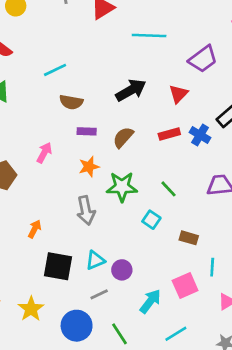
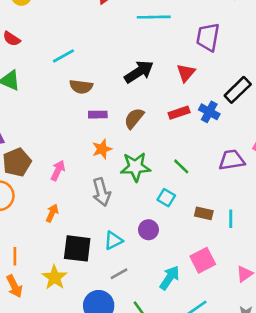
purple trapezoid: (203, 59) -> (208, 37), turned 140
pink arrow: (44, 153) -> (58, 171), moved
cyan line: (212, 267) -> (231, 219), moved
purple circle: (122, 270) -> (148, 230), moved
yellow star: (31, 309) -> (54, 277), moved

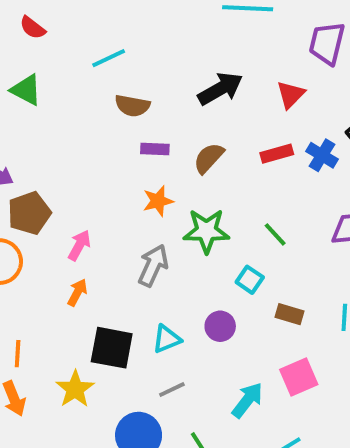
pink arrow: (58, 171) -> (79, 245), moved
gray arrow: (101, 192) -> (153, 266), turned -144
brown rectangle: (204, 213) -> (289, 314), moved

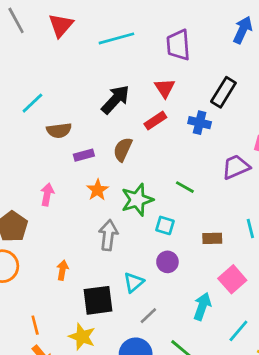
red rectangle: (277, 154) -> (155, 121), moved
pink arrow: (79, 245) -> (47, 194), moved
cyan square: (250, 280) -> (165, 225), moved

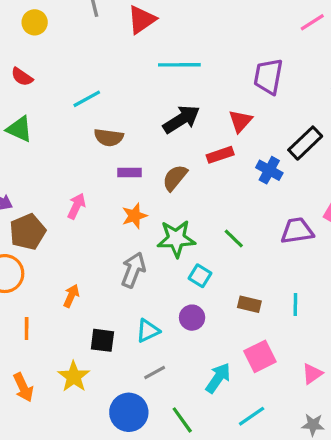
cyan line: (116, 38) -> (179, 65), moved
black square: (98, 300) -> (102, 340), size x0.7
orange line: (35, 325) -> (27, 329), moved

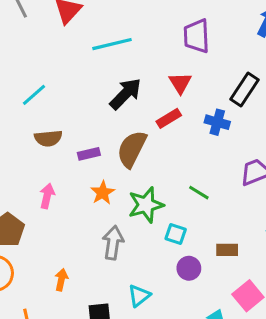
brown semicircle: (109, 137) -> (48, 138), moved
brown semicircle: (175, 178) -> (132, 149), size x1.4
purple circle: (192, 318) -> (189, 268), moved

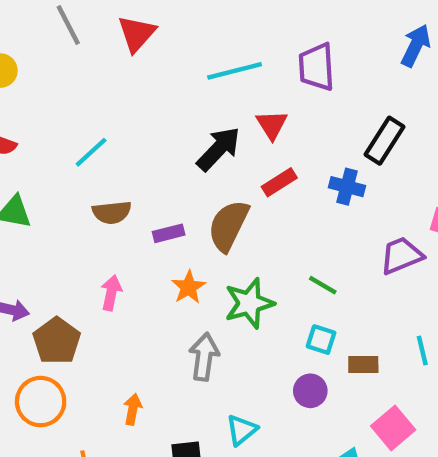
cyan line: (112, 44) -> (235, 71), moved
red triangle: (180, 83) -> (272, 125), moved
cyan square: (176, 234) -> (321, 340), moved

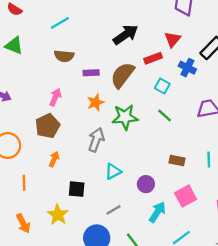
red triangle: (272, 125) -> (173, 39), moved
cyan square: (321, 340) -> (162, 86), moved
brown pentagon: (57, 341) -> (48, 126), moved
purple circle: (310, 391) -> (146, 184), moved
cyan triangle: (242, 430) -> (113, 171), moved

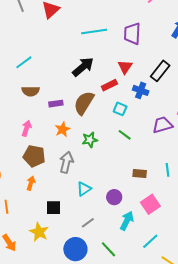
green star: (125, 117) -> (90, 140), size x0.7
brown pentagon: (48, 126) -> (34, 156), moved, turned -30

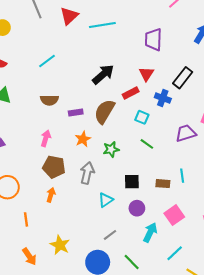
cyan line: (94, 32) -> (102, 25), moved
cyan line: (24, 62) -> (47, 61), moved
cyan line: (168, 170) -> (182, 176), moved
black square: (53, 208) -> (132, 182), moved

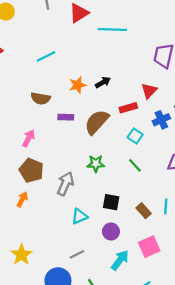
black arrow: (103, 74) -> (103, 82), size x0.6
blue cross: (163, 98) -> (161, 120), turned 35
orange star: (83, 139) -> (78, 85), moved
brown rectangle: (163, 184) -> (144, 211), turned 32

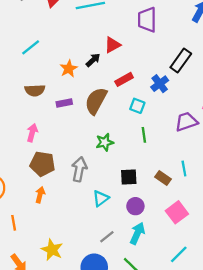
red triangle: (149, 91) -> (112, 45), moved, turned 30
green line: (135, 165) -> (144, 135), turned 48
cyan arrow: (120, 260) -> (137, 233), moved

